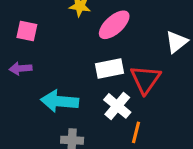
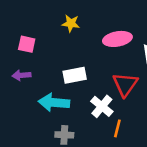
pink ellipse: (114, 25) -> (117, 39), moved, turned 32
white rectangle: (109, 68) -> (75, 75), moved

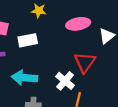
white rectangle: (75, 75) -> (28, 40), moved

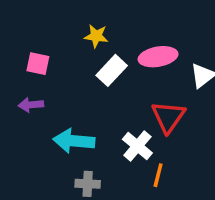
white rectangle: (28, 40) -> (112, 70), moved, turned -36

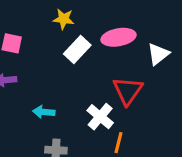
cyan arrow: (74, 141) -> (44, 112), size x0.6

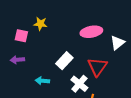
yellow star: (64, 19) -> (40, 24), moved
white rectangle: (77, 49) -> (64, 61), moved

